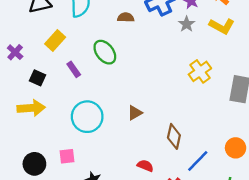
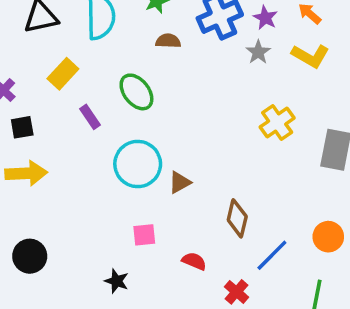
black square: (38, 78) -> (22, 127), moved, turned -35
cyan circle: (87, 117) -> (138, 164), moved
pink square: (67, 156) -> (144, 235), moved

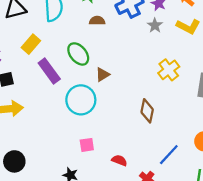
purple rectangle: (90, 117) -> (49, 71), size x1.6
brown triangle: (180, 182) -> (103, 74), moved
brown diamond: (237, 218) -> (147, 111), moved

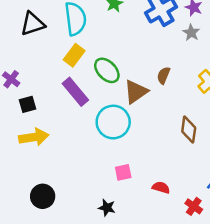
brown semicircle: (97, 21) -> (164, 75), moved, turned -64
yellow rectangle: (31, 44) -> (74, 55), moved
brown triangle: (103, 74) -> (136, 92), size x1.5

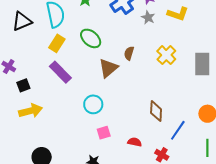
green ellipse: (107, 70) -> (91, 38), moved
cyan circle: (113, 122) -> (93, 104), moved, size x0.7
brown diamond: (189, 130) -> (156, 111), moved

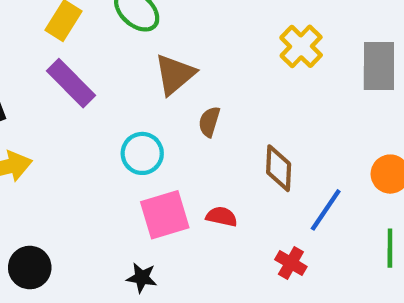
brown semicircle: (129, 53) -> (209, 122), moved
pink square: (104, 133) -> (165, 215), size x1.6
red semicircle: (135, 142) -> (222, 217), moved

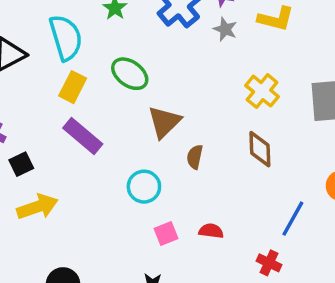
brown diamond: (279, 168) -> (260, 149), moved
pink square: (165, 215) -> (166, 233), size x0.6

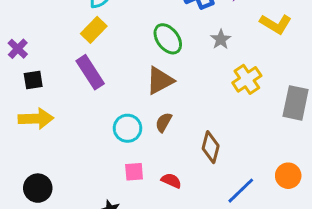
gray star: (225, 29) -> (221, 39), moved
green ellipse: (130, 74) -> (168, 39), moved
brown diamond: (260, 149) -> (211, 147), moved
brown semicircle: (195, 157) -> (164, 122), moved

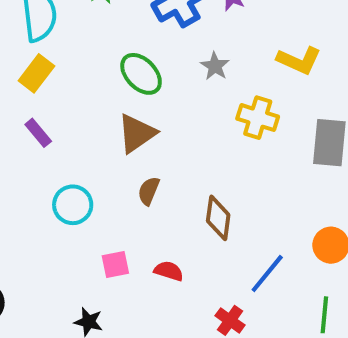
yellow L-shape: (276, 24) -> (299, 60), moved
purple rectangle: (90, 72) -> (38, 133), size x0.6
yellow cross: (247, 79) -> (258, 118), turned -32
cyan circle: (127, 128) -> (73, 205), moved

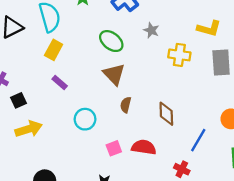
yellow L-shape: (299, 60) -> (209, 28), moved
brown triangle: (137, 133) -> (114, 74), turned -30
red semicircle: (169, 271) -> (144, 147), size x1.5

